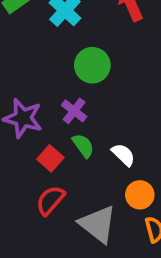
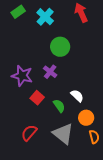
green semicircle: (83, 146) -> (59, 106), moved
red semicircle: (50, 200) -> (29, 133), moved

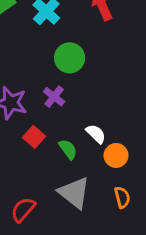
orange circle: (86, 118) -> (116, 155), moved
red semicircle: (29, 133) -> (23, 210), moved

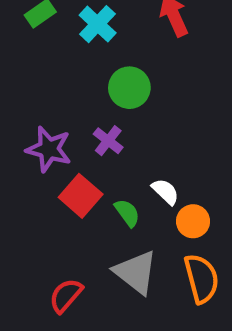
red square: (34, 137) -> (81, 196), size x1.4
orange semicircle: (122, 197) -> (201, 279), size x1.6

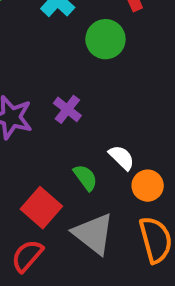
green circle: (129, 88) -> (105, 39), moved
red square: (81, 196) -> (41, 208), moved

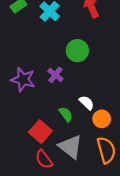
green circle: (105, 39) -> (77, 51), moved
red semicircle: (27, 256) -> (44, 159), moved, turned -78

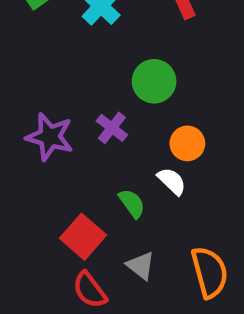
orange circle: (102, 119) -> (187, 143), moved
gray triangle: (70, 147) -> (141, 266), size x0.6

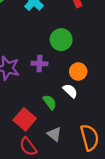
purple cross: (112, 128) -> (39, 64), turned -35

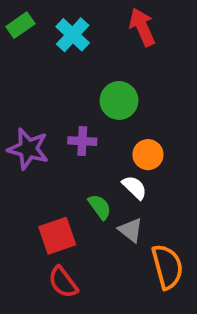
red square: (25, 119) -> (57, 236), turned 30
gray triangle: (54, 134) -> (131, 230), moved

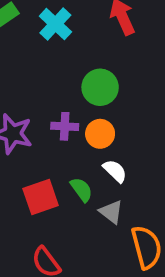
orange circle: (148, 155) -> (100, 134), moved
red square: (57, 236) -> (41, 197), moved

